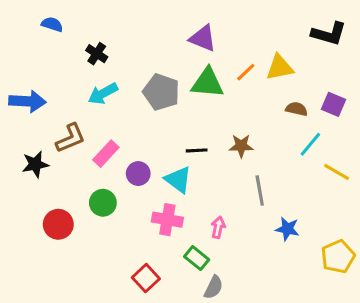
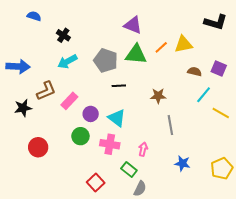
black line: (197, 150) -> (119, 86), moved
green circle: (103, 203) -> (80, 136), moved
blue star: (287, 229) -> (182, 163), moved

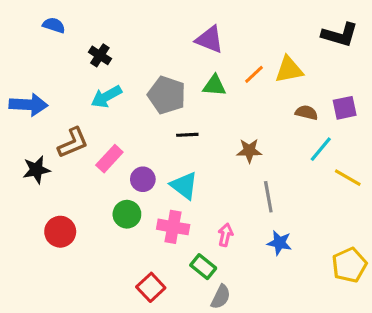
green triangle: (136, 54) -> (214, 86), size x0.7
purple square: (219, 69) -> (345, 108), turned -35
blue star: (182, 163) -> (279, 243), moved

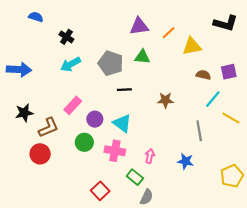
purple triangle: (210, 39) -> (139, 26), turned -30
orange line: (254, 74) -> (169, 33), moved
brown L-shape: (73, 143) -> (48, 128), moved
gray line: (268, 197) -> (199, 131), moved

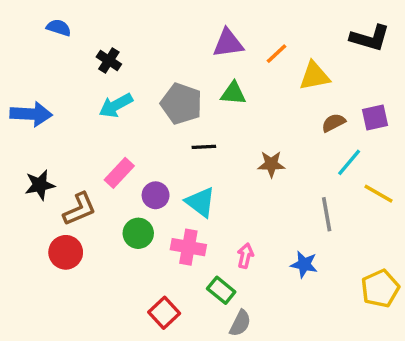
brown semicircle: (203, 75) -> (334, 123), turned -40

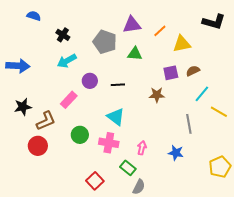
gray pentagon: (181, 104) -> (105, 42), moved
purple square: (375, 117) -> (171, 73), moved
purple circle: (156, 195) -> (90, 81), moved

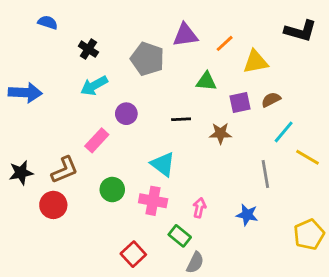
green triangle: (135, 54) -> (206, 81), moved
black line: (118, 85) -> (181, 119), moved
black star: (23, 107) -> (21, 173), moved

